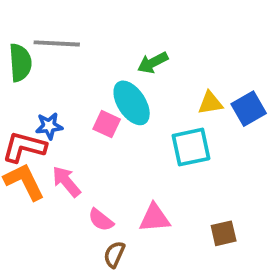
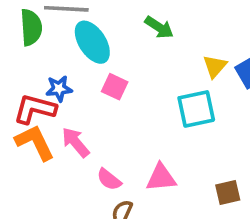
green arrow: (153, 63) -> (159, 27), turned -120
cyan ellipse: (132, 103) -> (92, 42), moved
yellow triangle: (210, 103) -> (215, 66), turned -40

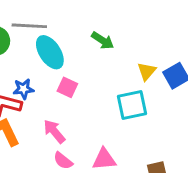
pink arrow: (76, 142) -> (54, 131), moved

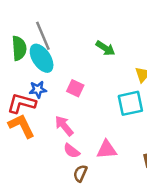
gray line: (29, 26) -> (43, 36), turned 64
cyan ellipse: (50, 52) -> (42, 58), moved

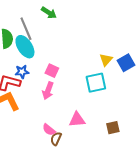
green arrow: (105, 48) -> (49, 13), moved
pink arrow: (64, 126) -> (48, 91), moved, turned -120
pink semicircle: (72, 151) -> (49, 130), moved

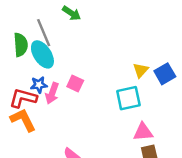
pink arrow: (48, 91) -> (52, 93), moved
pink triangle: (77, 120) -> (143, 132), moved

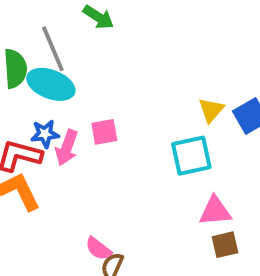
cyan ellipse: (42, 54) -> (51, 84), turned -36
pink square: (75, 84) -> (104, 132), turned -35

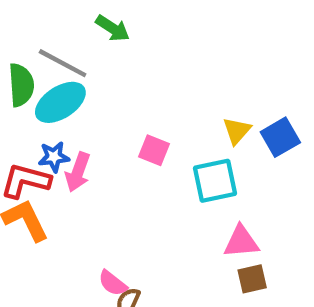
gray line: (53, 49) -> (63, 63), turned -39
cyan ellipse: (51, 84) -> (60, 102), turned -54
pink square: (104, 132) -> (154, 150), moved, turned 32

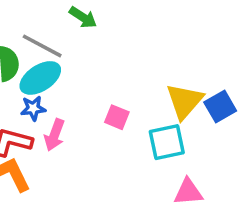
yellow triangle: (237, 131) -> (185, 101), size x1.6
blue star: (54, 157) -> (33, 108), moved

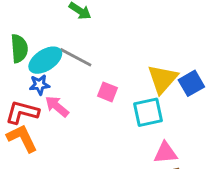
gray line: (42, 46) -> (76, 57), moved
pink arrow: (55, 135) -> (57, 106), turned 110

